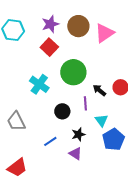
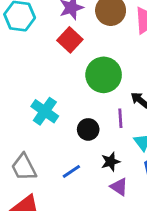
cyan cross: (39, 84) -> (45, 111), moved
gray trapezoid: (16, 121) -> (24, 167), moved
purple triangle: (75, 153) -> (119, 187), moved

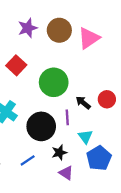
red square: (70, 40) -> (16, 65), moved
black circle: (88, 129) -> (41, 126), size x1.6

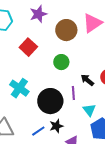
brown circle: (59, 30) -> (66, 30), moved
green circle: (54, 82) -> (61, 62), size x0.6
black star: (59, 152) -> (56, 126), moved

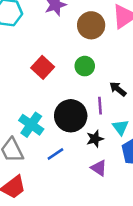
red square: (28, 47) -> (43, 67), moved
cyan cross: (19, 88) -> (31, 125), moved
black star: (56, 126) -> (95, 139), moved

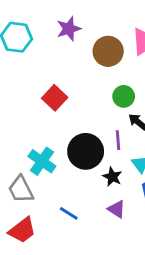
green circle: (85, 66) -> (124, 96), moved
black star: (95, 139) -> (112, 177), turned -30
blue line: (55, 154) -> (69, 213), moved, turned 66

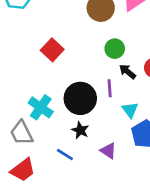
black star: (112, 177) -> (80, 130), moved

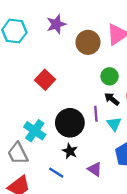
green circle: (115, 49) -> (110, 76), moved
cyan triangle: (130, 110) -> (114, 124), moved

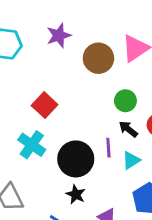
cyan triangle: (114, 124) -> (131, 160), turned 35
cyan cross: (35, 131) -> (32, 145), moved

